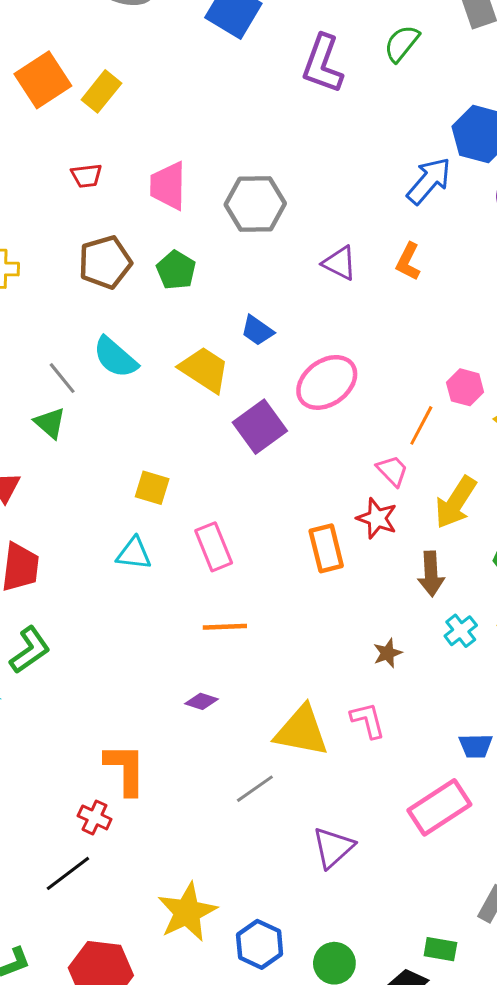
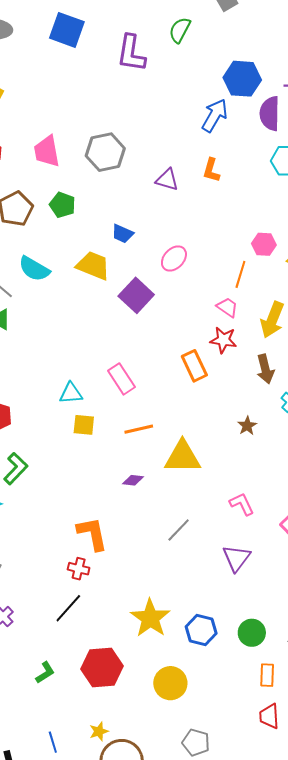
pink ellipse: (327, 382) -> (174, 258), size x0.7
yellow square: (152, 488) -> (84, 425), moved
pink L-shape: (368, 720) -> (242, 504), moved
yellow triangle: (302, 731) -> (183, 457), moved

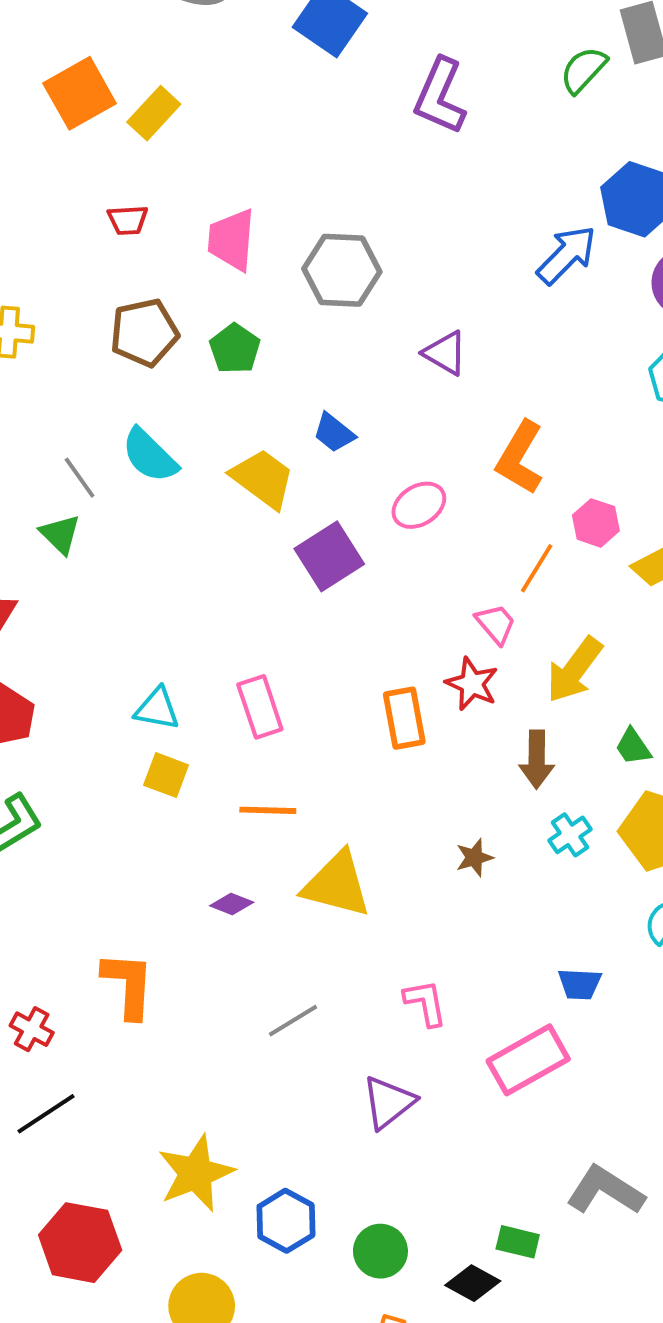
green semicircle: (180, 30) -> (583, 70), moved
orange L-shape: (211, 170) -> (520, 458), moved, size x1.5
red cross: (79, 569) -> (32, 1029), moved

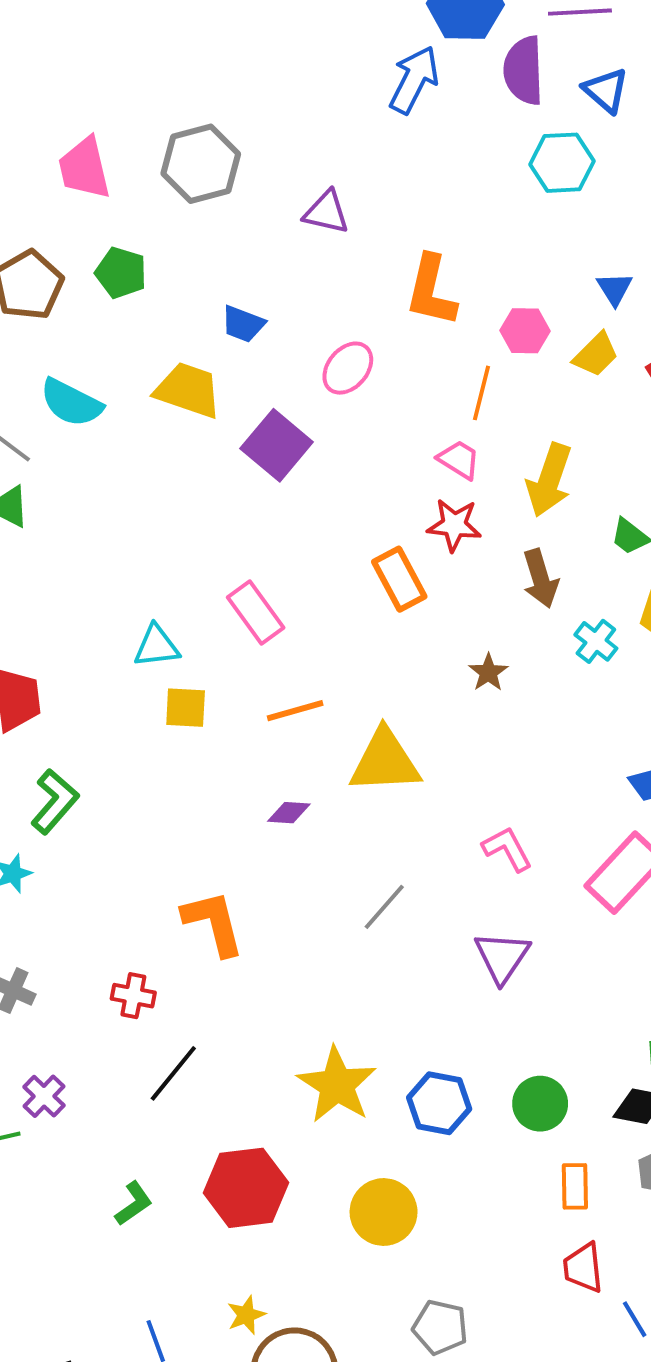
brown star: (474, 858) -> (488, 672), moved

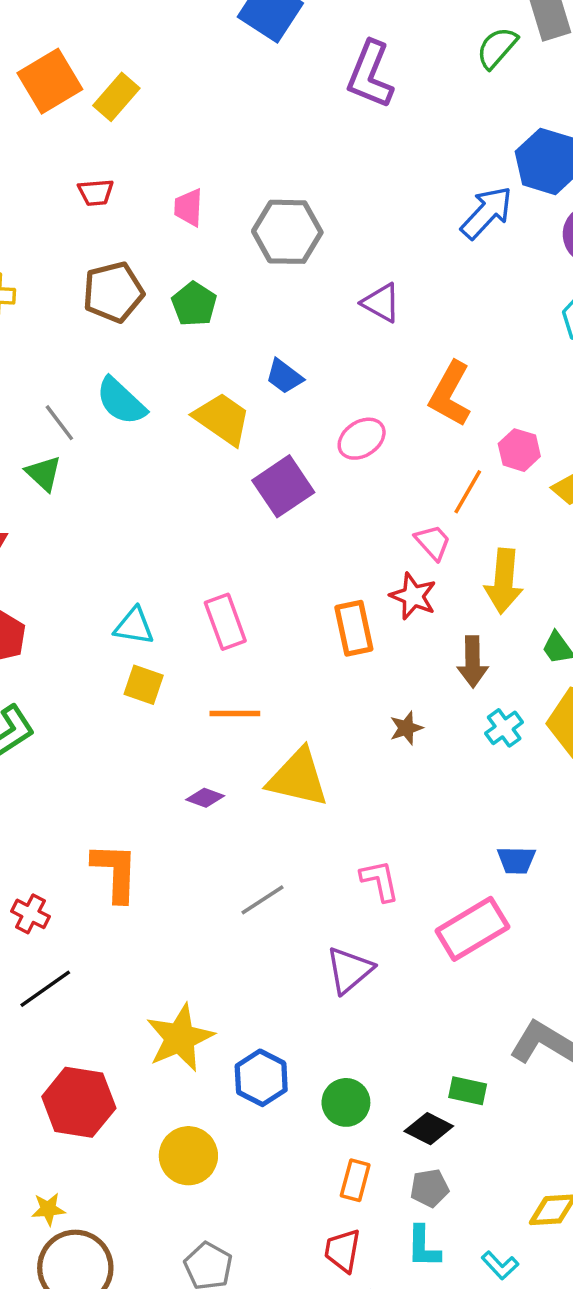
pink trapezoid: (84, 168) -> (189, 207), size x0.7
yellow arrow: (549, 480) -> (504, 581), turned -30

